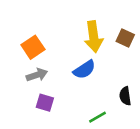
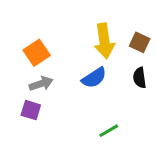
black semicircle: (125, 96) -> (140, 78), moved
purple square: (45, 103) -> (31, 110), moved

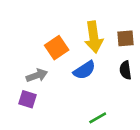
brown square: (140, 42) -> (125, 38), turned -30
orange square: (37, 53) -> (57, 48), moved

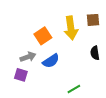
brown square: (125, 38) -> (93, 20), moved
blue semicircle: (84, 70) -> (51, 61), moved

